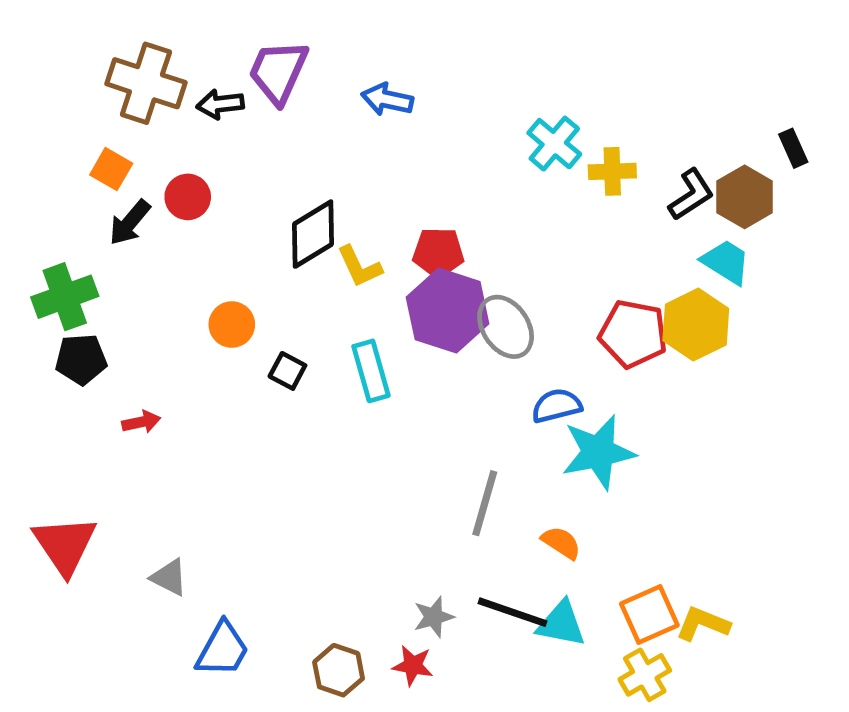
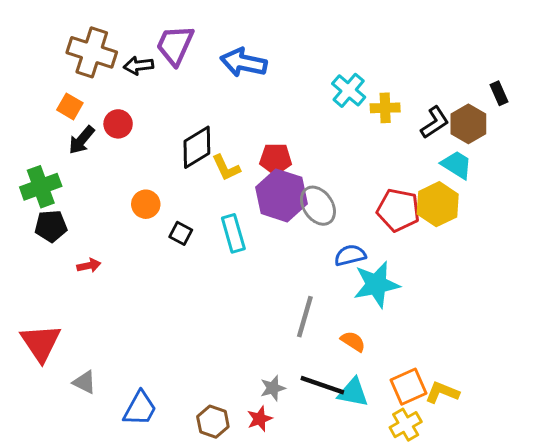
blue arrow: (387, 99) -> (244, 63), size x1.4
gray triangle: (169, 577) -> (84, 382), moved
red star: (413, 666) -> (260, 419), turned -30

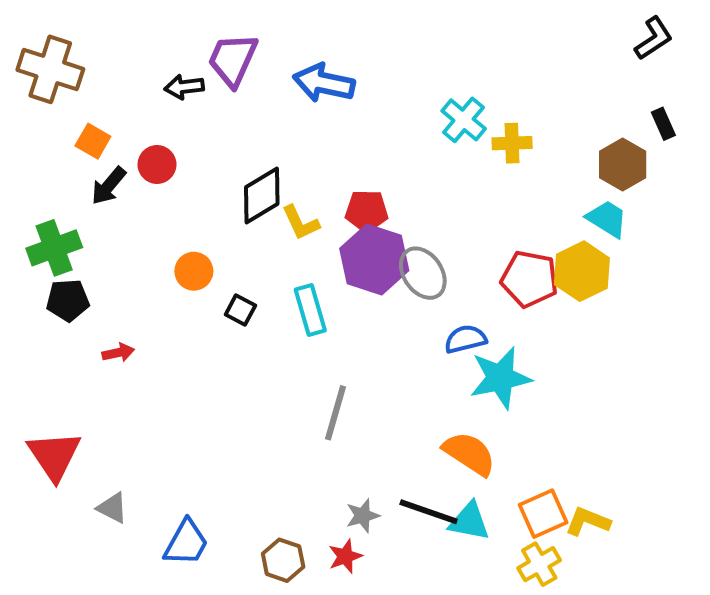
brown cross: (92, 52) -> (50, 69), moved
black L-shape: (435, 122) -> (654, 38), moved
gray line: (305, 317) -> (335, 413), moved
orange semicircle: (353, 341) -> (469, 454), size x1.6

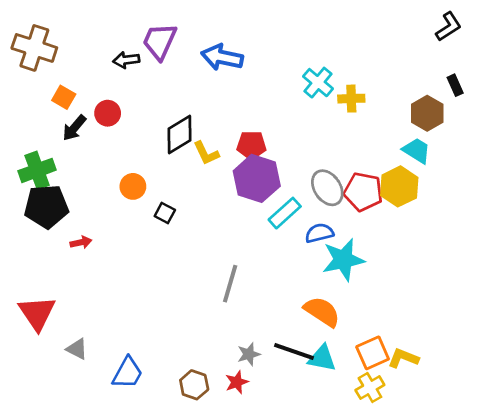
gray ellipse: (423, 273) -> (327, 188), moved
black pentagon: (68, 300) -> (46, 206), size x1.5
cyan rectangle: (310, 310) -> (285, 213), moved, turned 64

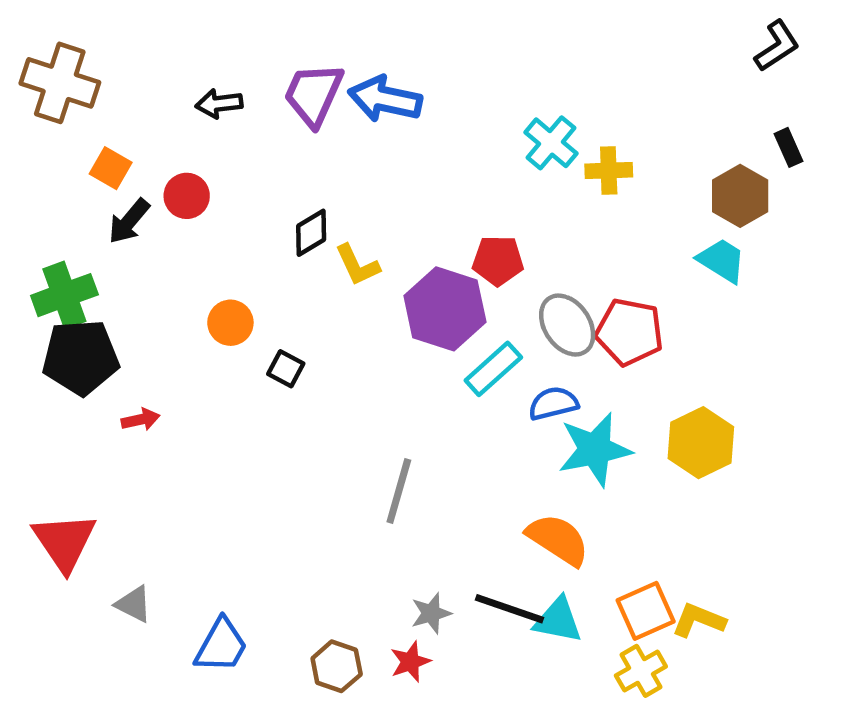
purple trapezoid: (160, 41) -> (313, 94), moved
black diamond: (180, 134) -> (311, 233), size x0.7
red pentagon: (251, 145) -> (498, 260), moved
yellow hexagon: (399, 186) -> (701, 443), moved

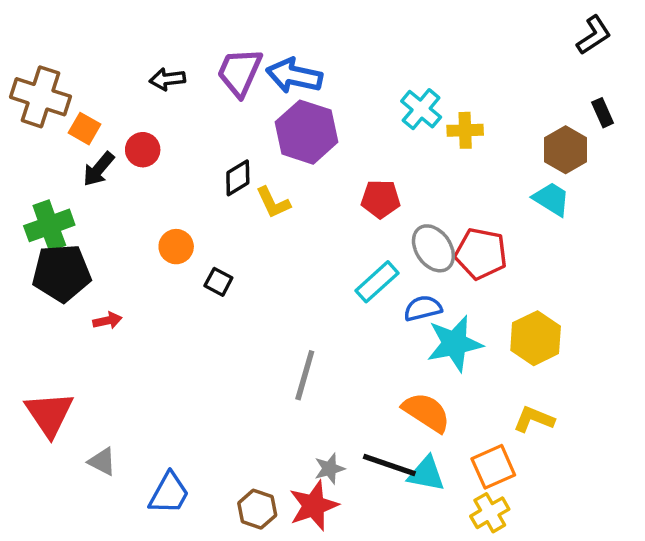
brown cross: (60, 83) -> (40, 97), moved
purple hexagon: (445, 309) -> (307, 132), moved
yellow L-shape: (699, 620) -> (534, 419), moved
red star: (410, 662) -> (314, 506), size x1.6

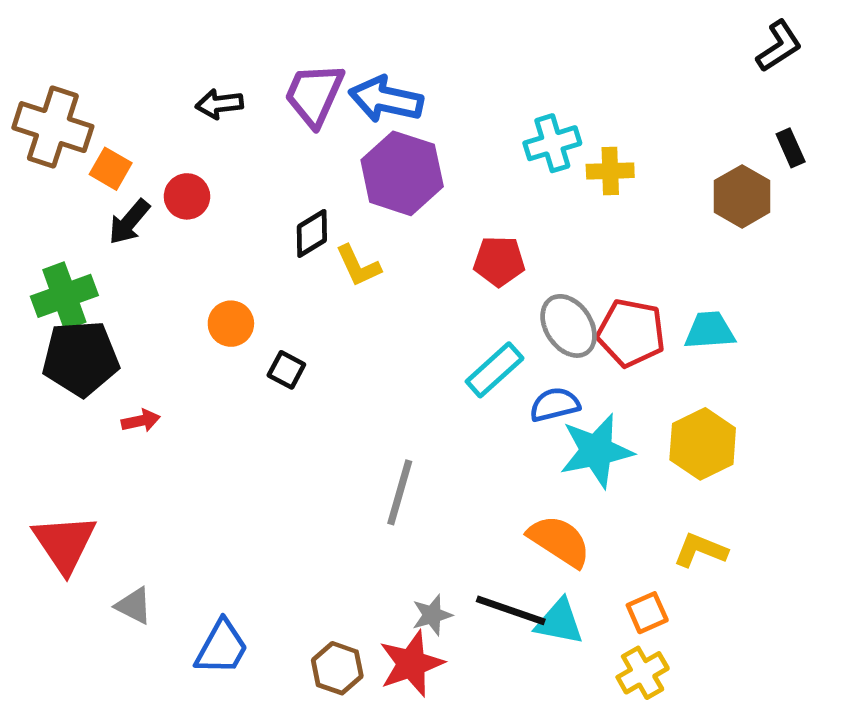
cyan cross: (421, 109) -> (552, 143), turned 33
cyan trapezoid: (551, 199) -> (710, 331), moved, turned -36
orange square: (493, 467) -> (647, 613), size x0.7

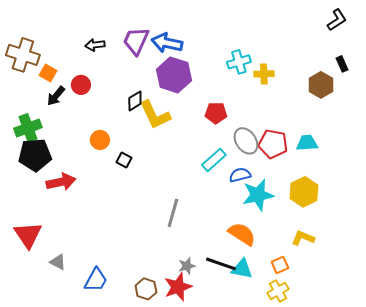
yellow L-shape: (358, 266) -> (155, 115), size x1.6
red arrow: (141, 421) -> (61, 182), size x1.8

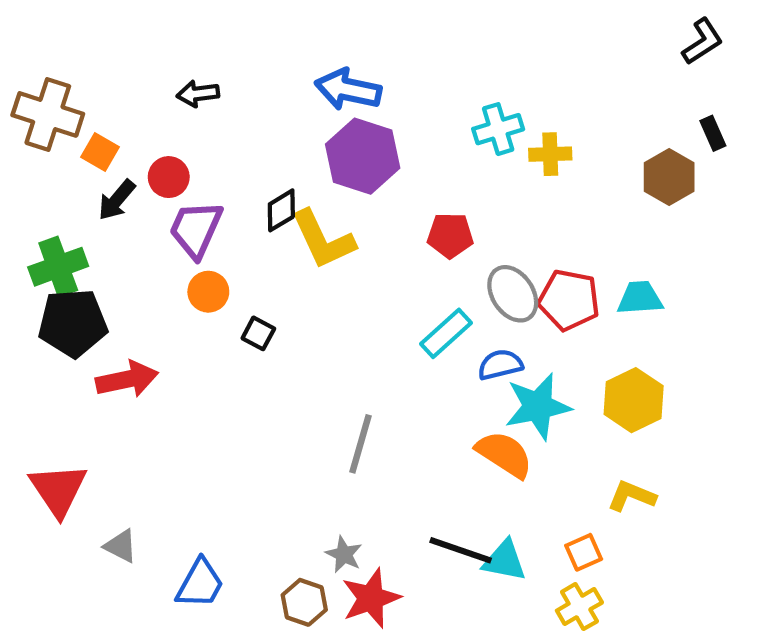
purple trapezoid: (136, 41) -> (196, 229), moved
orange semicircle: (242, 234) -> (504, 454), moved
gray star: (187, 266) -> (344, 554), moved, turned -30

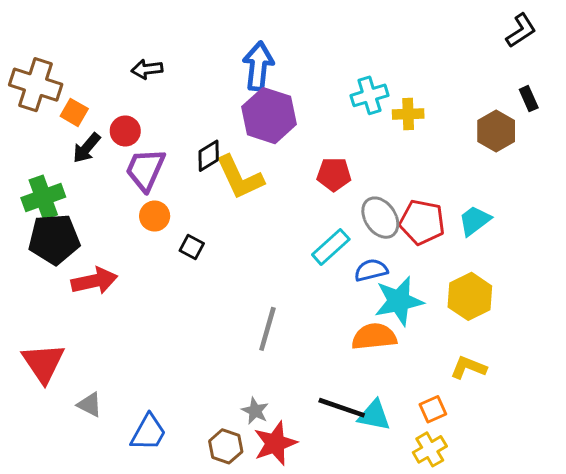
blue arrow: (348, 89) -> (258, 66), turned 84
cyan trapezoid: (640, 298) -> (475, 221), turned -33
orange semicircle: (504, 454) -> (374, 337), turned -39

